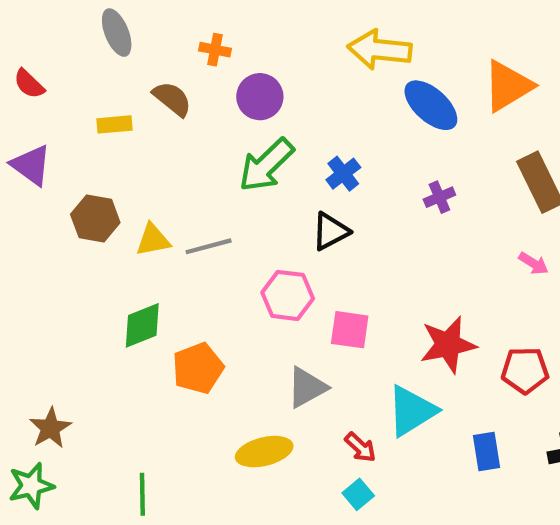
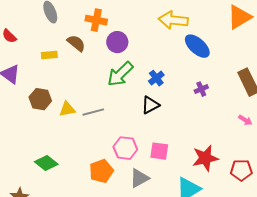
orange cross: (215, 50) -> (96, 20), size x1.5
orange triangle: (508, 86) -> (239, 17), moved
pink hexagon: (288, 295) -> (125, 148), moved
green diamond: (142, 325) -> (46, 163), moved, turned 60
orange pentagon: (198, 368) -> (101, 171), moved

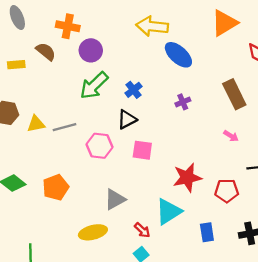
pink hexagon: (125, 148) -> (100, 146), moved
pink square: (159, 151) -> (142, 150), moved
orange pentagon: (101, 171) -> (56, 187), moved

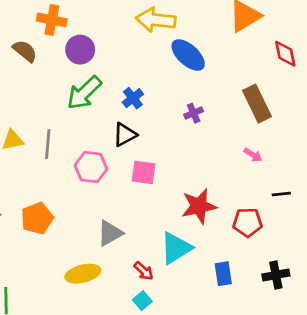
gray line: (64, 127) -> (48, 144), turned -70

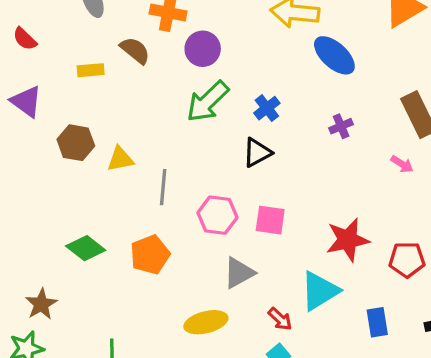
gray line: (48, 144) -> (163, 187), moved
pink arrow: (253, 155) -> (402, 164), moved
pink hexagon: (91, 167) -> (217, 215), moved
pink square: (144, 172) -> (270, 220), moved

